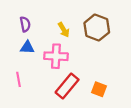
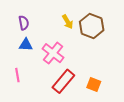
yellow arrow: (64, 30) -> (68, 22), moved
pink cross: (56, 56) -> (53, 53), turned 35

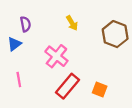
brown hexagon: (92, 26) -> (115, 34), moved
blue triangle: (26, 45) -> (14, 44), moved, turned -40

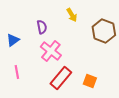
yellow arrow: (72, 23) -> (72, 15), moved
purple semicircle: (25, 24) -> (42, 27), moved

